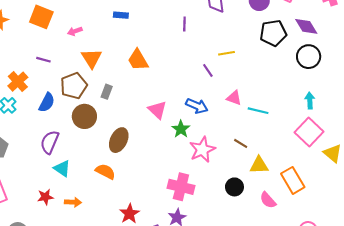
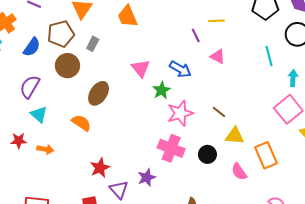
pink triangle: (234, 98) -> (218, 56), moved
cyan line: (258, 111) -> (269, 56), moved, turned 54
pink cross: (181, 187) -> (171, 148), moved

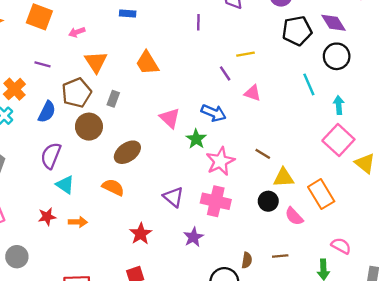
brown ellipse: (99, 93) -> (127, 152), turned 30
black circle: (207, 154) -> (268, 201), moved
purple triangle: (119, 190) -> (173, 197), moved

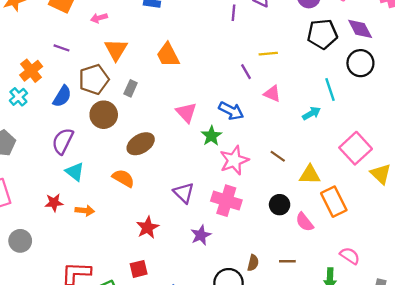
purple line: (198, 22) -> (233, 13), moved
cyan arrow: (339, 105) -> (311, 113), moved, turned 60
yellow triangle: (284, 178) -> (310, 175), moved

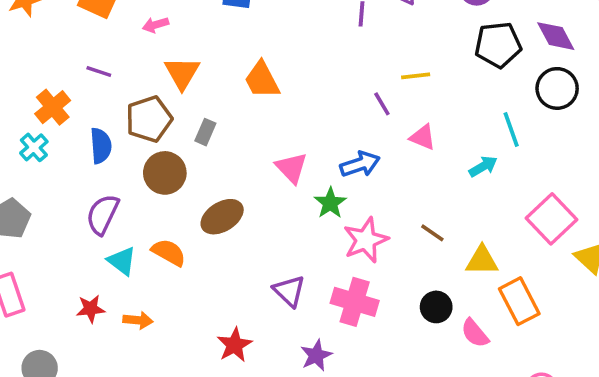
blue semicircle: (62, 96) -> (101, 146), turned -35
blue arrow: (231, 111) -> (360, 164), turned -45
orange semicircle: (123, 178) -> (169, 252), moved

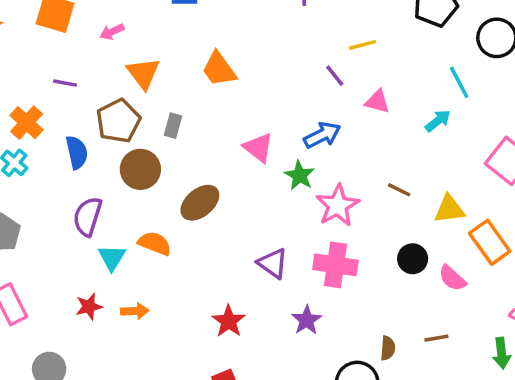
cyan triangle: (122, 261) -> (112, 258), turned 32

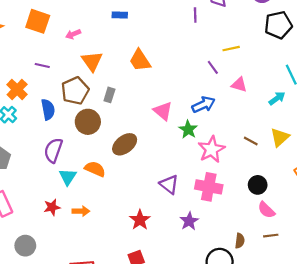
yellow triangle: (449, 209) -> (280, 137), moved, turned -36
pink semicircle: (452, 278) -> (266, 210), moved

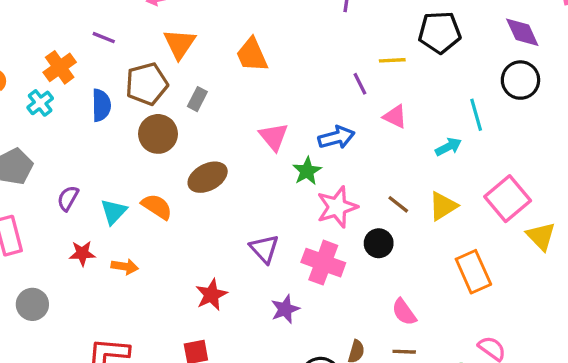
black pentagon: (278, 25) -> (440, 32), moved
purple semicircle: (53, 150) -> (68, 198), moved, size x0.7
black circle: (258, 185) -> (379, 243), moved

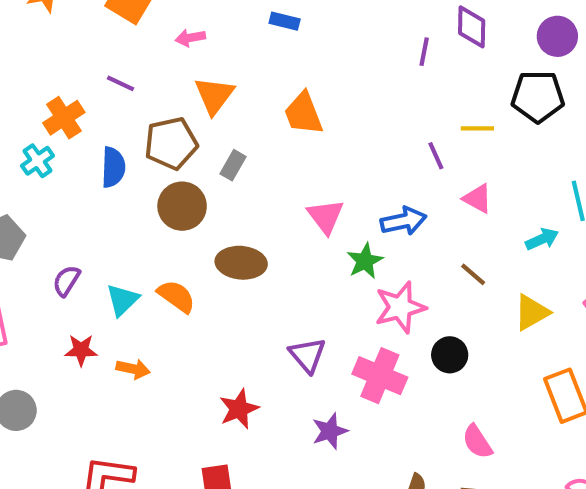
brown ellipse: (208, 177) -> (241, 263), turned 30
brown line: (398, 204) -> (473, 274), moved

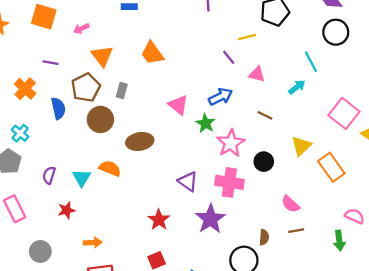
cyan cross: (38, 161) -> (20, 133), moved
yellow triangle: (532, 312) -> (301, 146), moved
orange arrow: (133, 369) -> (93, 242), moved
purple star: (330, 431) -> (210, 219), size x1.5

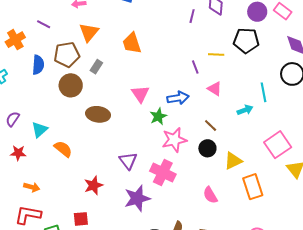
black circle: (264, 162) -> (207, 148), moved
orange semicircle: (110, 168) -> (63, 149), moved
pink semicircle: (291, 204) -> (210, 195), moved

